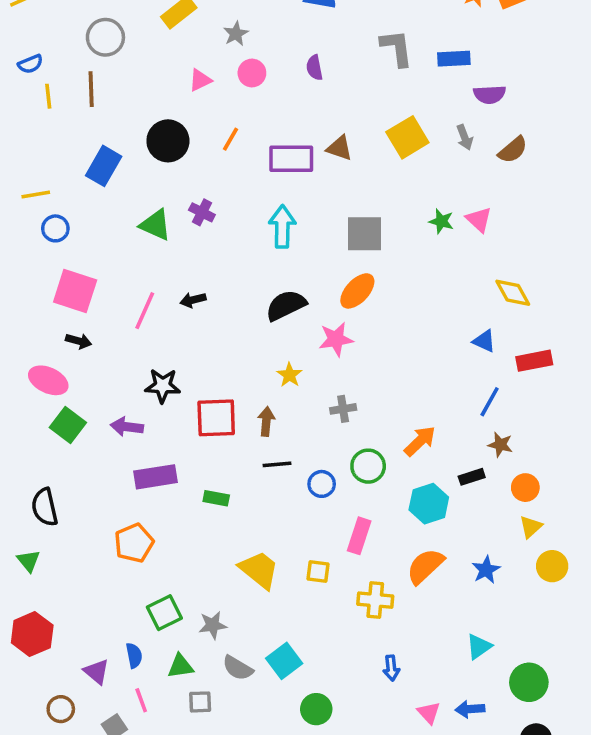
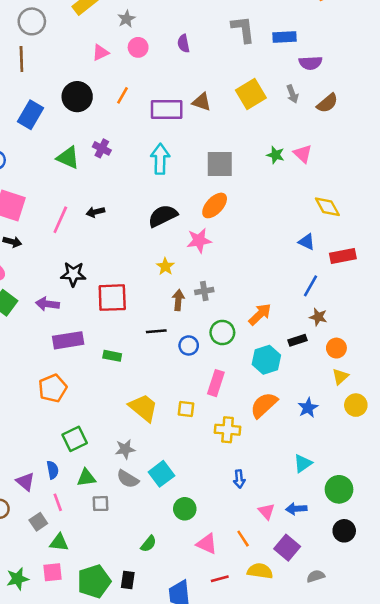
brown arrow: (266, 421) -> (178, 300), moved
gray star: (213, 625) -> (125, 449), moved

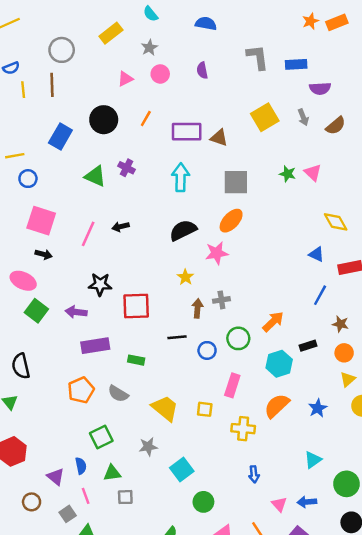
brown triangle: (202, 102) -> (219, 138), moved
brown star: (318, 317) -> (340, 324), moved
gray semicircle: (128, 479) -> (118, 394), moved

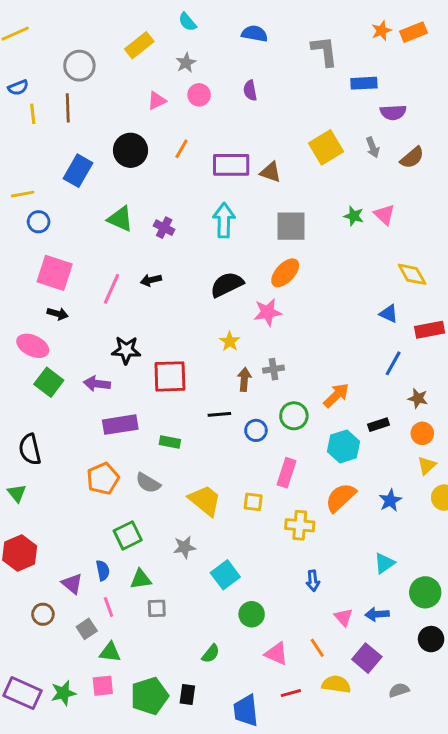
gray L-shape: (258, 57) -> (325, 51), moved
purple cross: (127, 168) -> (164, 228), moved

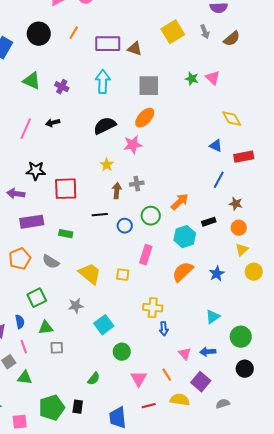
yellow cross: (300, 525) -> (153, 308), moved
pink triangle: (276, 654) -> (139, 379), turned 36
pink square: (103, 686) -> (20, 422), moved

